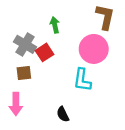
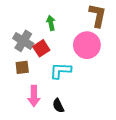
cyan L-shape: (82, 80) -> (60, 71), moved, turned 85
pink arrow: (16, 104) -> (34, 96), moved

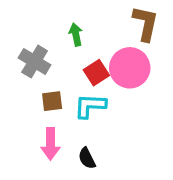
red square: (41, 48) -> (96, 73), moved
brown square: (22, 67) -> (52, 101), moved

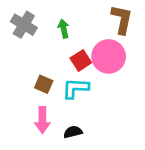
gray cross: (35, 61) -> (24, 25), moved
brown square: (52, 101) -> (44, 84), turned 30
black semicircle: (87, 158) -> (73, 132), turned 102

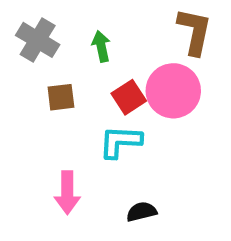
brown square: (44, 84) -> (61, 97), moved, turned -30
black semicircle: (73, 132) -> (141, 212), moved

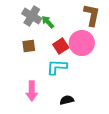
gray cross: (38, 40) -> (32, 16), moved
green arrow: (101, 46) -> (48, 22), turned -32

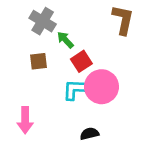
green arrow: (48, 22) -> (65, 40), moved
pink circle: (82, 43) -> (101, 87), moved
pink arrow: (32, 91) -> (25, 120), moved

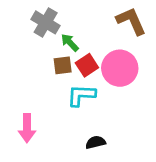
brown L-shape: (123, 20) -> (131, 21), turned -36
brown square: (39, 61) -> (63, 65), moved
pink circle: (101, 87) -> (120, 68), moved

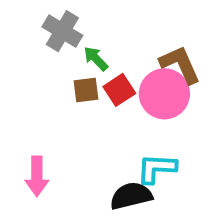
brown L-shape: (131, 21) -> (180, 64), moved
cyan L-shape: (81, 95) -> (157, 168), moved
black semicircle: (95, 142) -> (131, 196), size x1.5

